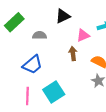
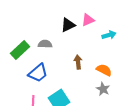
green rectangle: (14, 22) -> (20, 50), moved
pink triangle: (83, 35) -> (88, 20), moved

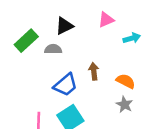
black triangle: (68, 25) -> (64, 26), moved
green rectangle: (20, 50) -> (26, 41), moved
blue trapezoid: (38, 73) -> (65, 85), moved

